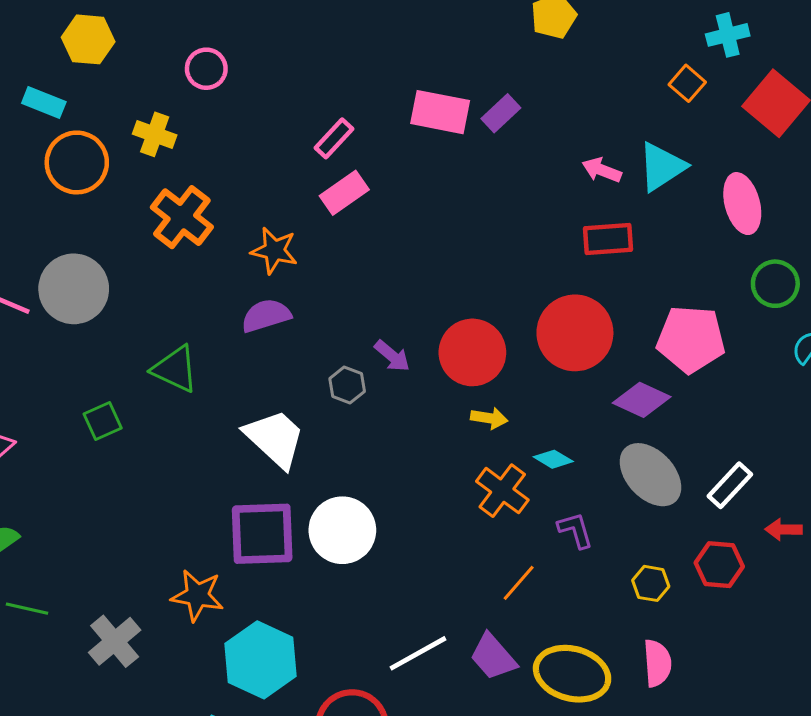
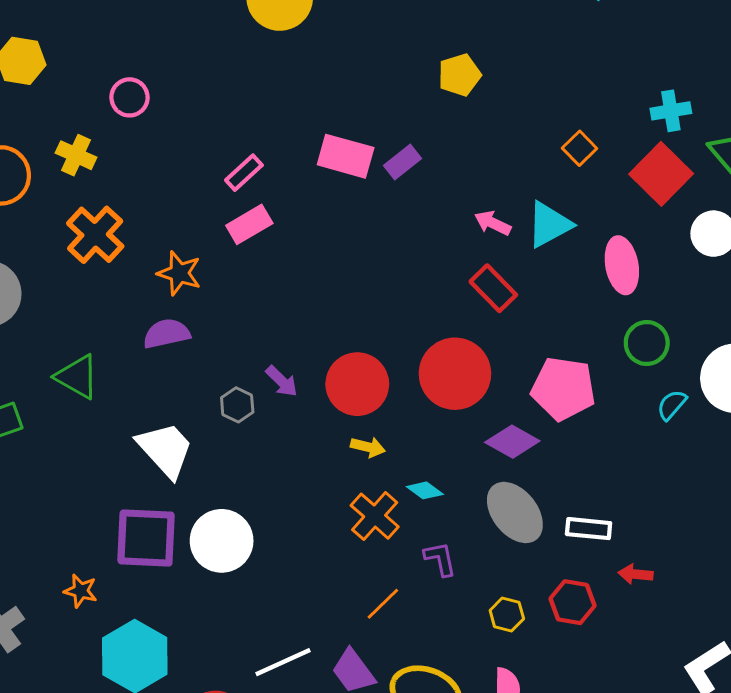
cyan cross: (728, 35) -> (671, 111), moved
red rectangle: (608, 239) -> (493, 288), turned 45
white rectangle: (730, 485) -> (589, 529), turned 48
orange star: (197, 595) -> (81, 591), size x0.7

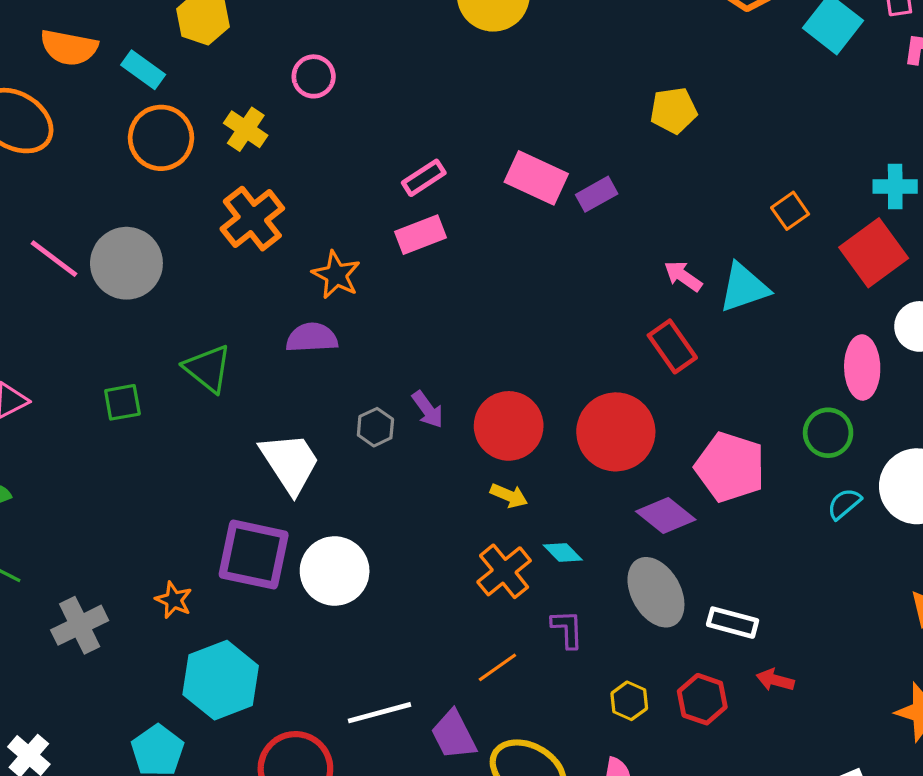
pink ellipse: (622, 265) -> (862, 367), moved

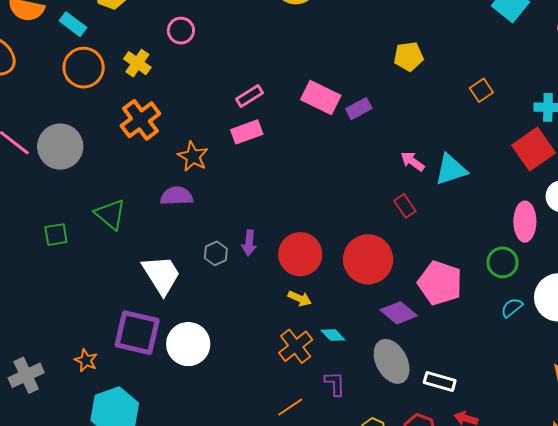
orange square: (790, 211) -> (481, 90), moved
red rectangle: (672, 346) -> (405, 206), size x0.7
purple arrow: (428, 409) -> (249, 243), turned 40

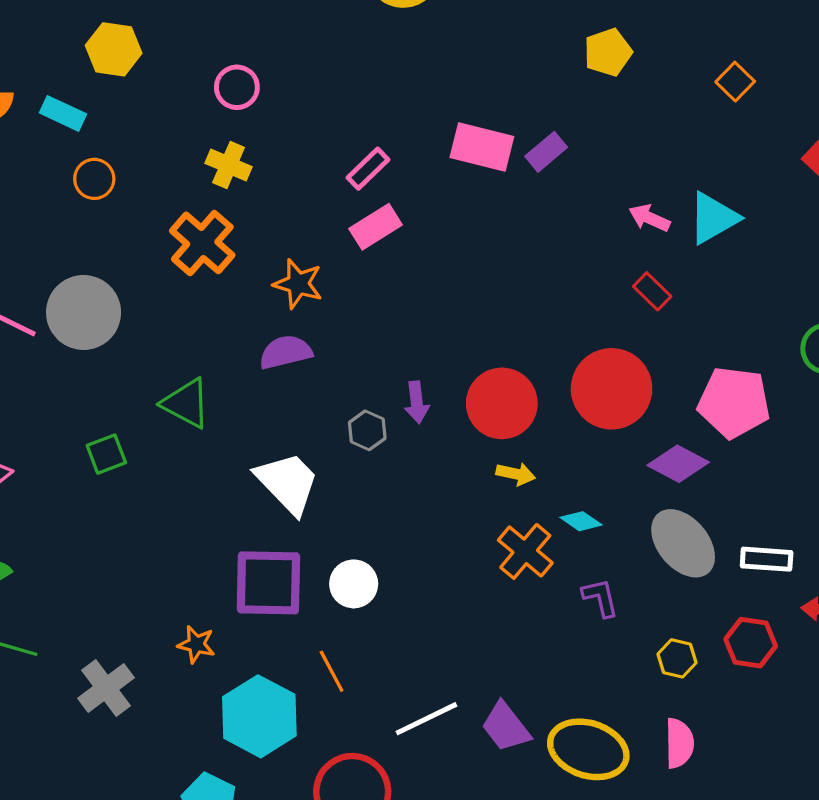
yellow cross: (137, 63) -> (229, 165), moved
orange circle: (84, 68) -> (94, 179), size x0.6
white circle: (188, 344) -> (354, 584), size x0.7
orange line: (290, 407) -> (332, 671), moved, turned -72

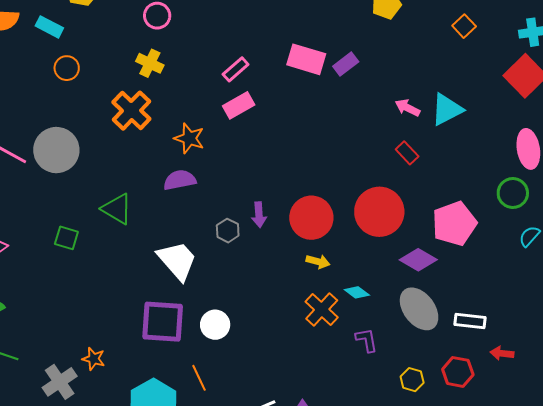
pink pentagon: (734, 402) -> (454, 223), turned -30
green square: (106, 454) -> (66, 238), turned 35
orange star: (196, 644) -> (94, 359), moved

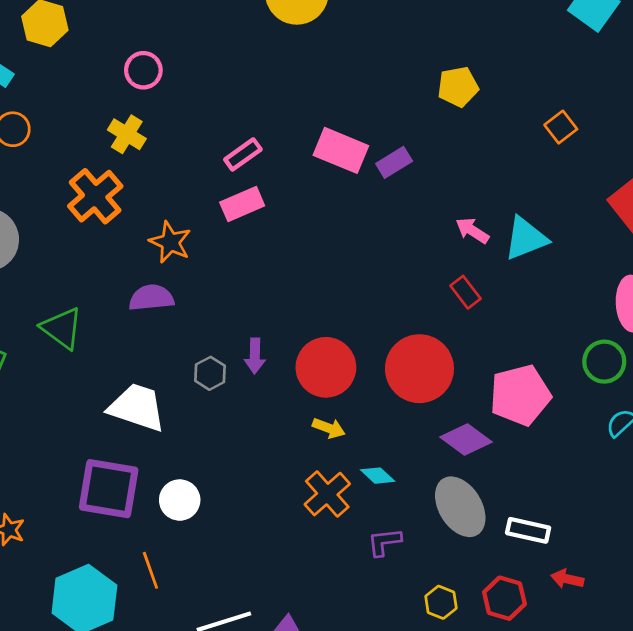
white trapezoid: (177, 261) -> (137, 407), turned -36
purple L-shape: (367, 340) -> (384, 542), turned -92

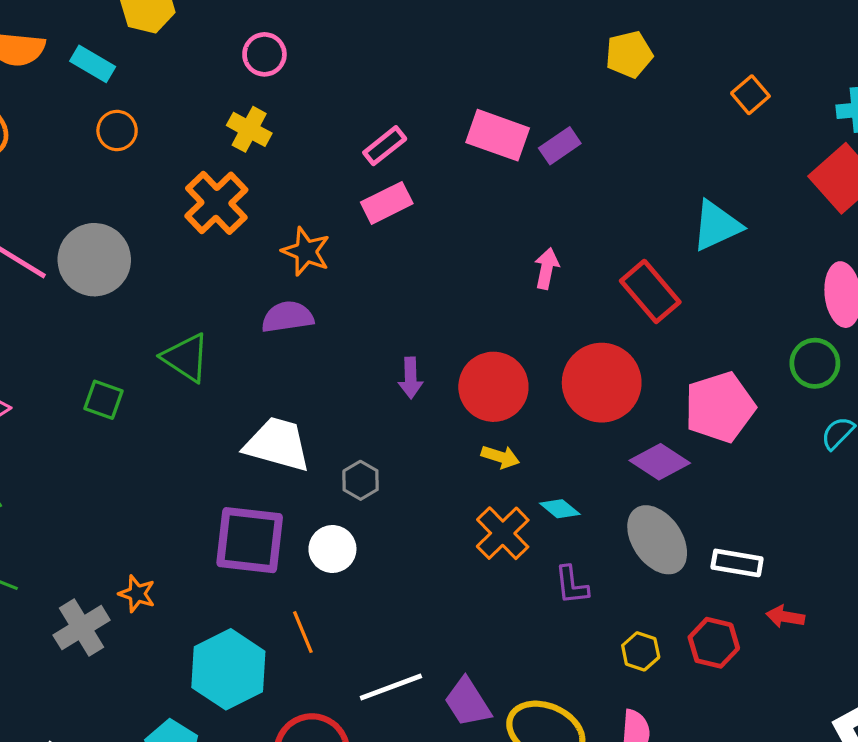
pink arrow: (472, 231) -> (547, 268), moved, turned 72
red rectangle: (465, 292) -> (650, 291), size x1.6
gray hexagon: (210, 373) -> (361, 480), moved
purple L-shape: (384, 542) -> (572, 585), turned -87

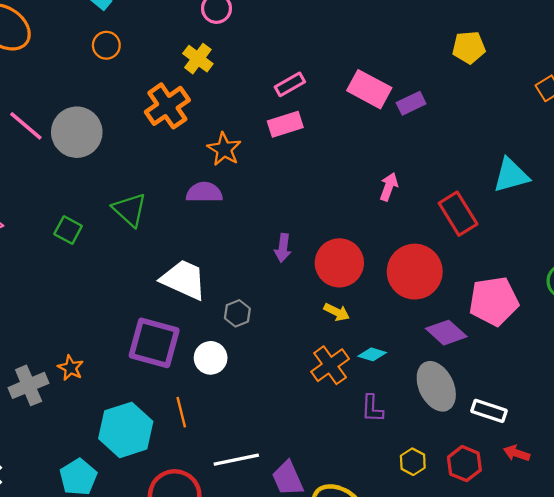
cyan diamond: (560, 509) -> (372, 354), turned -32

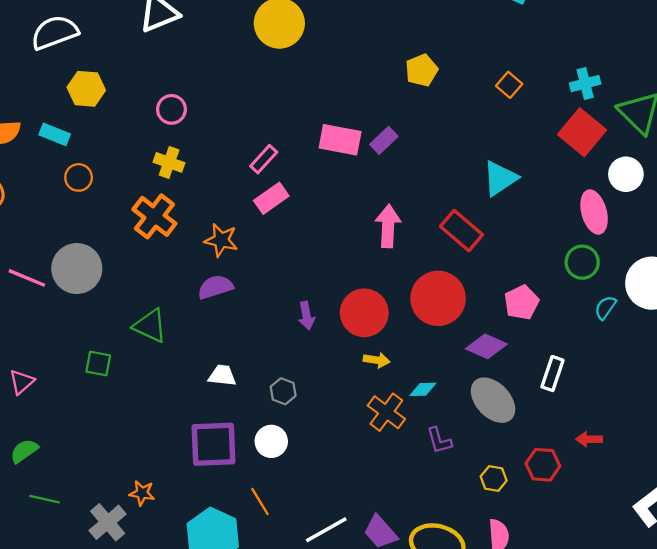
pink arrow: (389, 187) -> (388, 226), size x1.5
white trapezoid: (184, 280) -> (222, 376), size x0.6
pink pentagon: (494, 301) -> (522, 302), size x0.7
white rectangle: (489, 411) -> (552, 374), moved, turned -72

